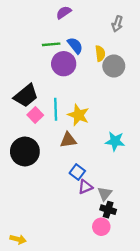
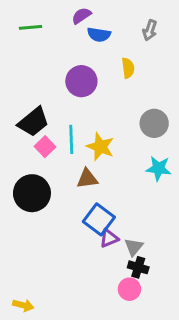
green line: (51, 44) -> (30, 27), moved
blue semicircle: (75, 45) -> (99, 35), moved, turned 138
gray circle: (114, 66) -> (154, 123), moved
cyan star: (115, 141) -> (159, 168), moved
blue square: (77, 172) -> (99, 219), size x1.5

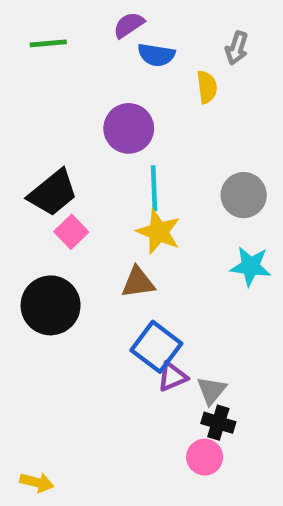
yellow semicircle: (128, 68) -> (207, 87), moved
cyan line: (71, 139) -> (154, 188), moved

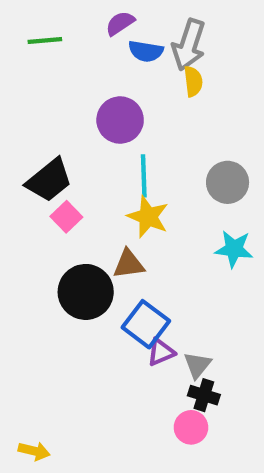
gray arrow: (237, 48) -> (189, 45), moved, size x1.6
black circle: (51, 305) -> (86, 292), moved

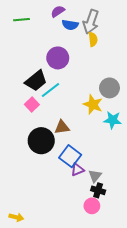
cyan line: (144, 176) -> (51, 90), moved, turned 54
black trapezoid: (49, 180) -> (36, 81), moved
yellow star: (148, 217) -> (93, 104), moved

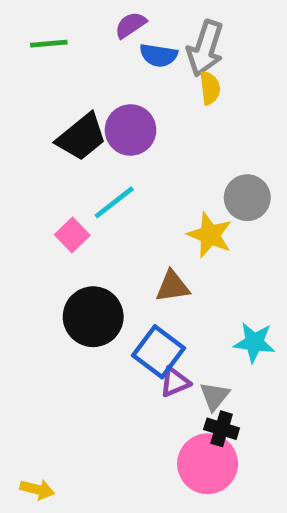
black trapezoid: (36, 81) -> (82, 137), moved
cyan star: (113, 120) -> (254, 342), moved
brown triangle: (62, 127) -> (173, 286), moved
pink circle: (92, 206) -> (208, 464), size x1.6

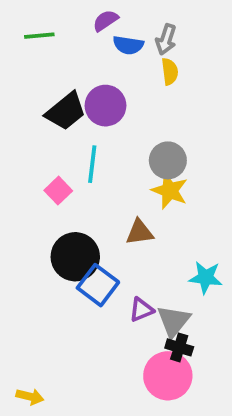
gray arrow: (205, 48) -> (166, 39), size x0.7
gray circle: (247, 198) -> (168, 160), moved
cyan line: (114, 202) -> (92, 164), turned -45
blue square: (159, 352) -> (98, 285), moved
gray triangle: (215, 396) -> (174, 321), size x1.4

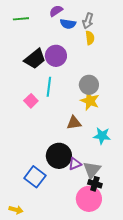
black circle: (75, 257) -> (59, 156), moved
cyan star: (206, 278) -> (102, 136), moved
blue square: (98, 285) -> (35, 177), moved

